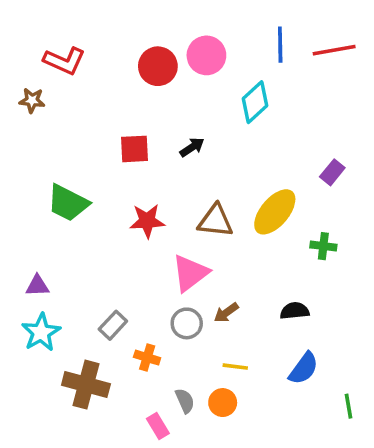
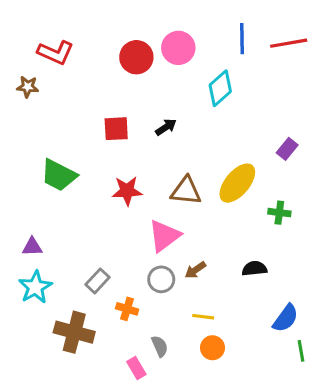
blue semicircle: (304, 368) -> (286, 318), moved
orange circle: (223, 403) -> (212, 348), moved

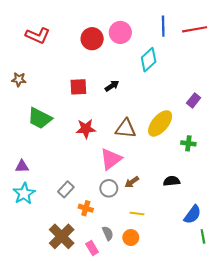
brown star: (28, 87) -> (19, 80), moved
brown cross: (74, 332) -> (62, 236), moved, turned 30
orange circle: (212, 348) -> (131, 238), moved

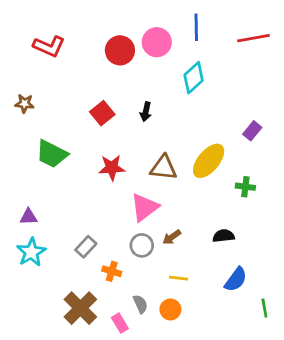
blue line: (163, 26) -> (196, 27), moved
black arrow: (112, 86) -> (146, 112), turned 136
red square: (78, 87) -> (102, 113), turned -36
blue semicircle: (193, 214) -> (236, 279), moved

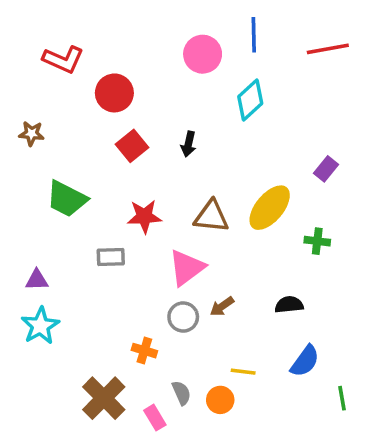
red circle: (120, 50) -> (114, 93), moved
gray rectangle: (86, 247) -> (111, 257), moved, turned 45
yellow line: (179, 278) -> (243, 372), moved

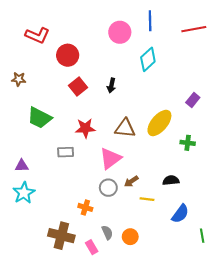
yellow line: (243, 372) -> (147, 199), moved
brown cross: (104, 398) -> (61, 236), turned -30

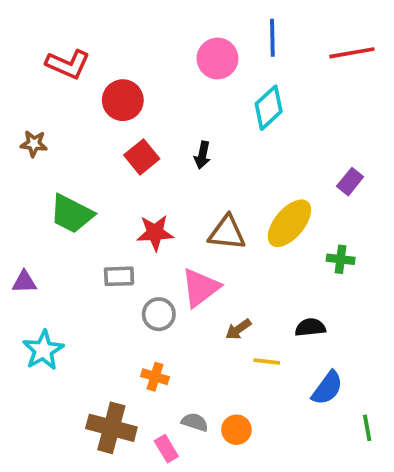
purple triangle: (22, 166) -> (24, 282), moved
gray circle: (108, 188) -> (159, 314), moved
gray semicircle: (107, 232) -> (195, 422), turned -48

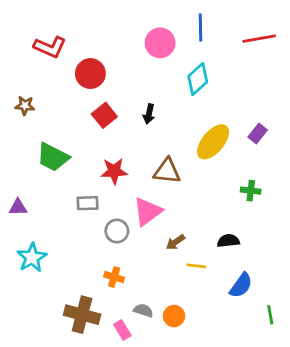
yellow ellipse: (289, 223) -> (213, 142), moved

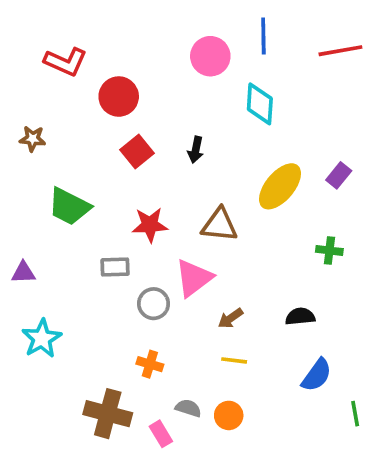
cyan diamond: (198, 79) -> (260, 104), turned -44
yellow line: (196, 266) -> (234, 360), moved

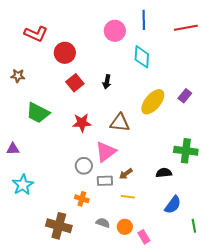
green cross: (329, 250) -> (186, 151), moved, size x1.6
gray rectangle: (115, 267) -> (105, 181), moved
pink rectangle: (161, 434) -> (144, 237), moved

